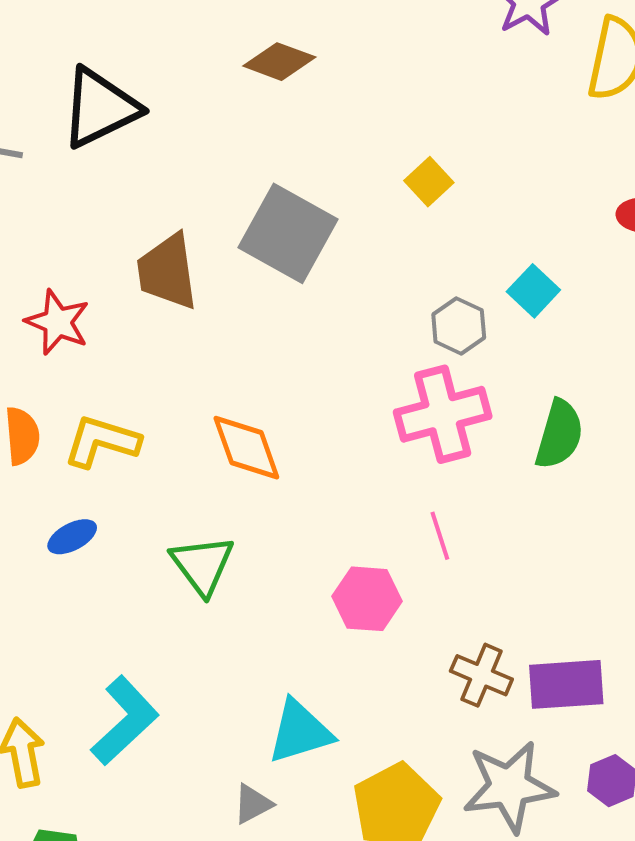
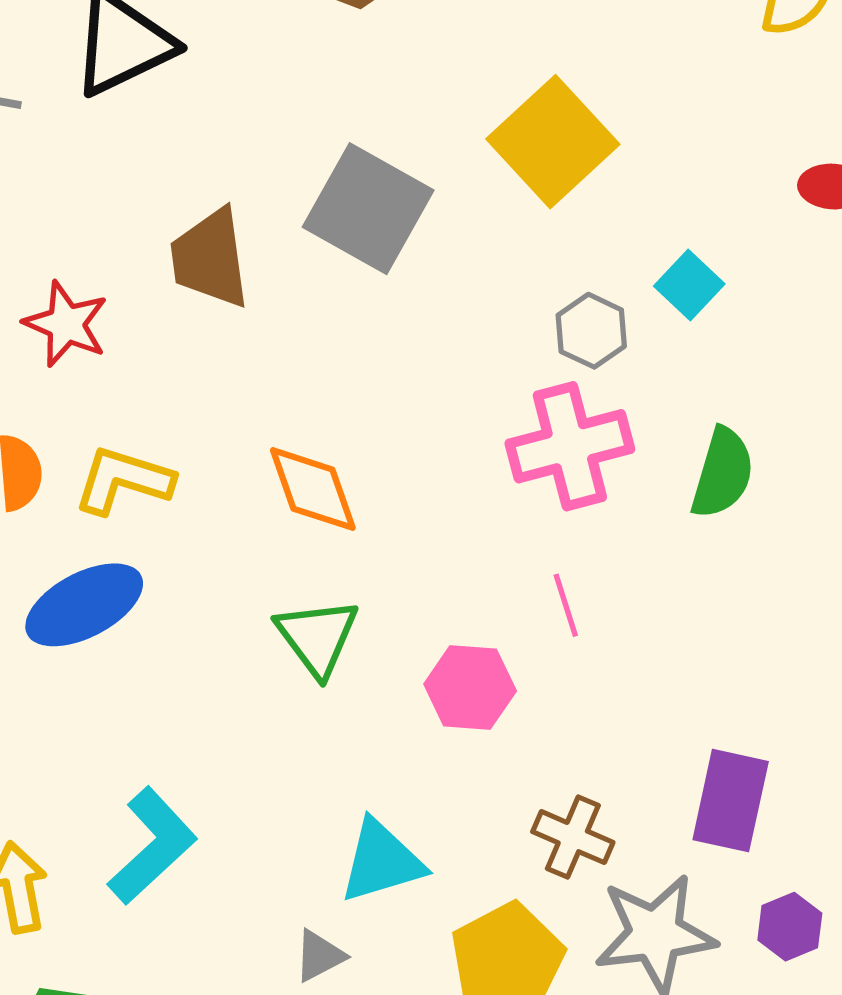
yellow square: (429, 182) -> (553, 142), size x2.0
blue ellipse: (72, 537) -> (84, 605), size x1.8
green triangle: (202, 565) -> (317, 637), moved
brown cross: (481, 675) -> (573, 837), moved
purple rectangle: (566, 684) -> (731, 801), turned -74

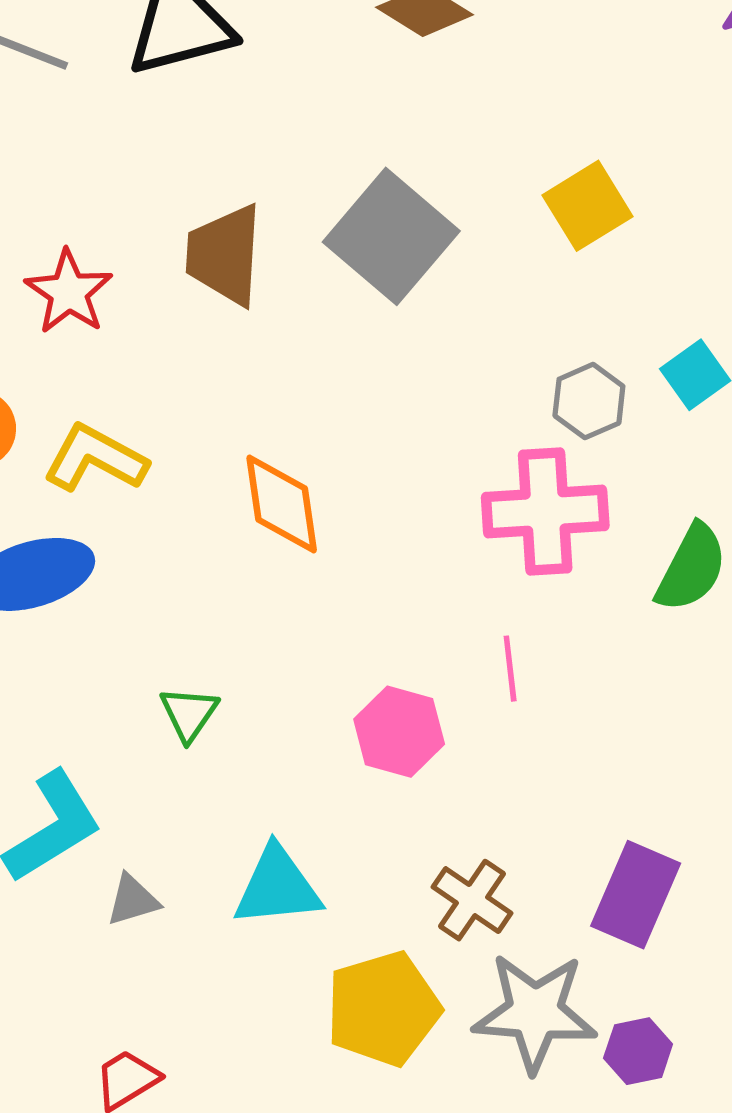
yellow square: (553, 142) -> (588, 206), size x0.7
green triangle: (317, 637) -> (189, 714), moved, size x0.7
purple hexagon: (790, 927) -> (638, 1051), moved
gray triangle: (319, 956) -> (133, 900), moved

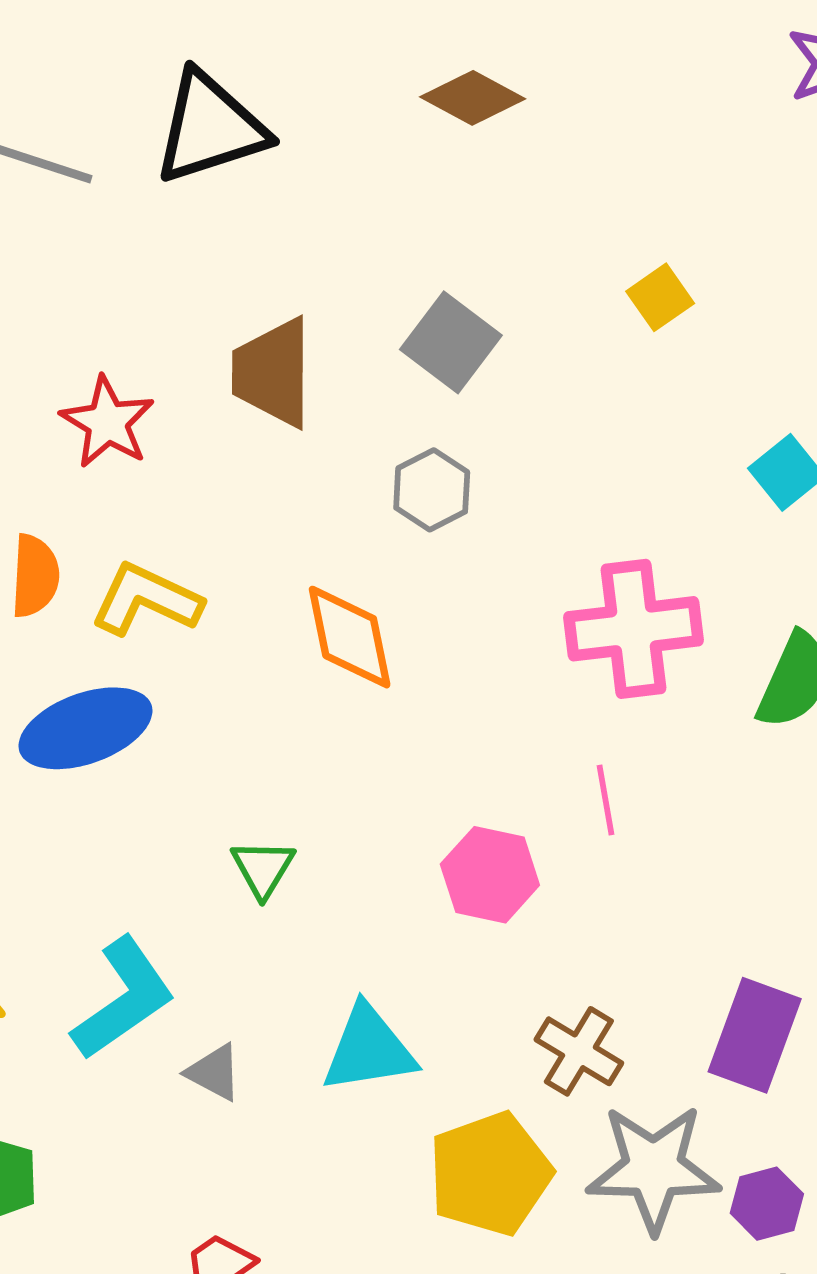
yellow square: (588, 206) -> (660, 297), size x0.7
gray square: (391, 236) -> (451, 342), size x0.7
gray hexagon: (589, 401) -> (432, 490), moved
gray triangle: (133, 900) -> (214, 1072), turned 48

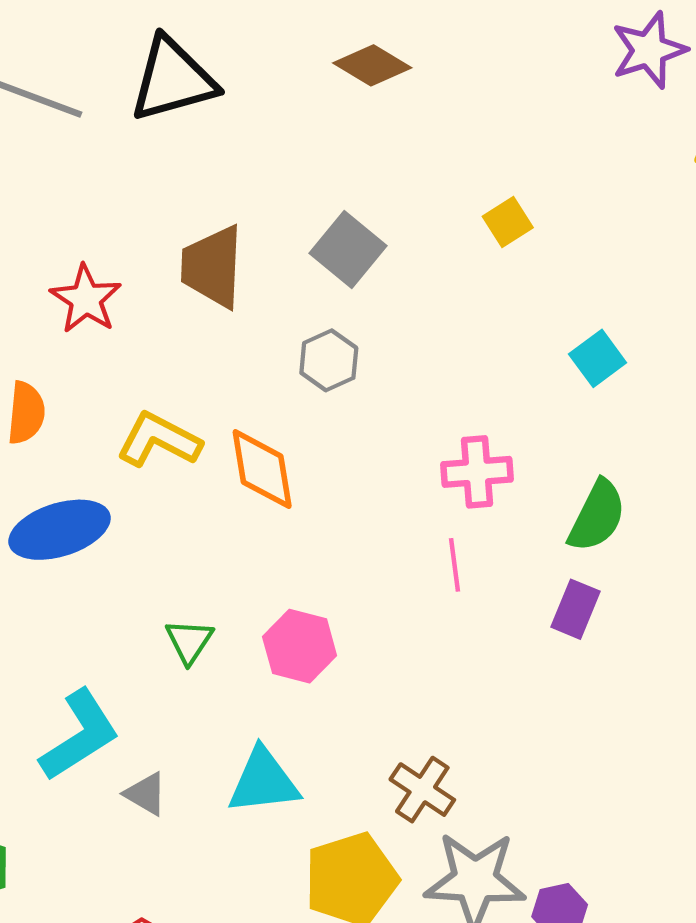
yellow L-shape: (146, 600) -> (159, 440), moved
pink cross: (634, 629) -> (477, 472), size x0.7
pink line: (605, 800) -> (454, 565), moved
pink hexagon: (490, 875) -> (300, 646), moved
purple rectangle: (755, 1035) -> (576, 609), moved, size x0.7

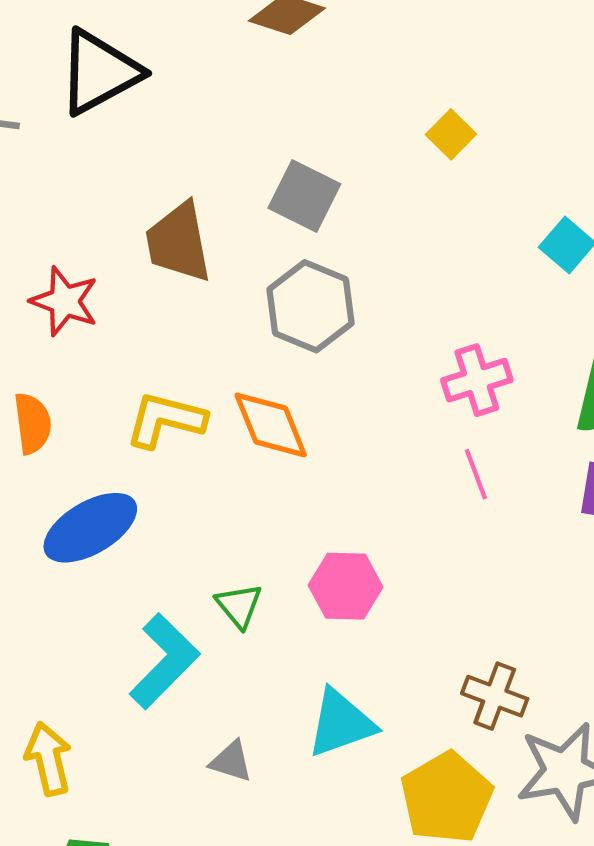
gray hexagon: (329, 360) -> (311, 306), size x1.5
cyan L-shape: (80, 735) -> (164, 661), moved

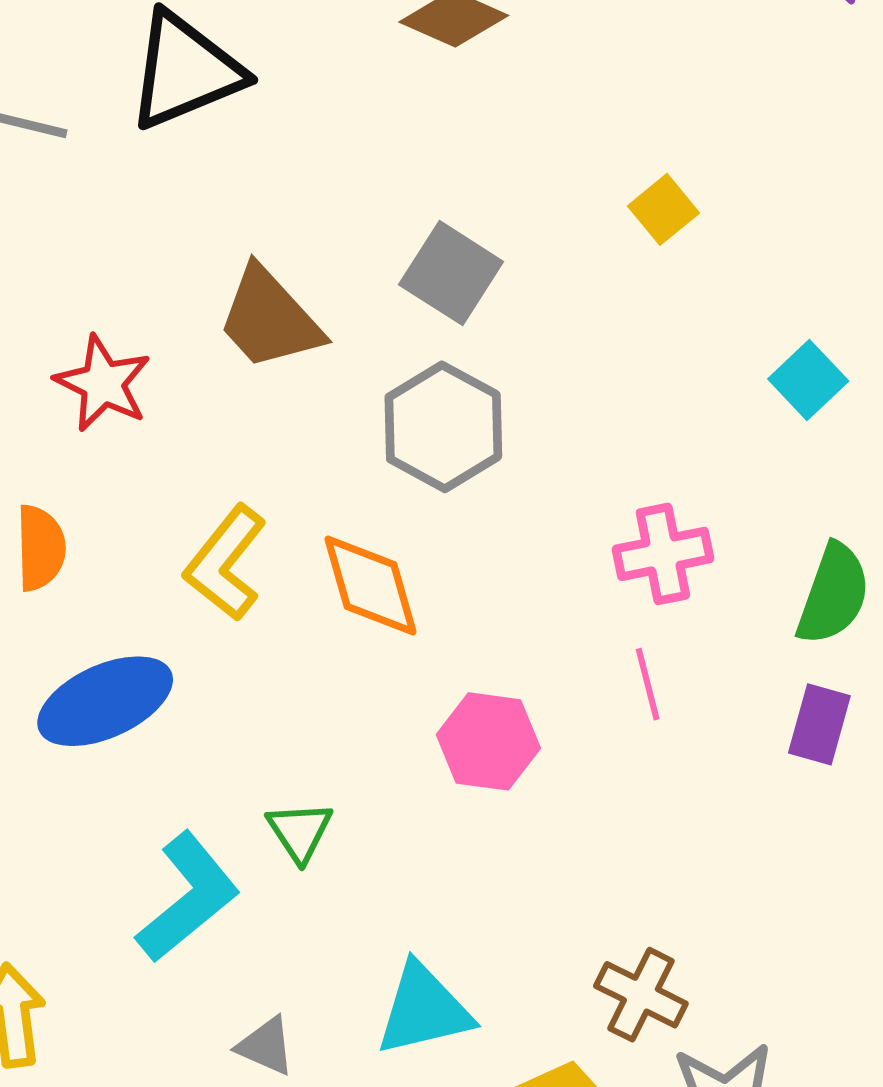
brown trapezoid: (178, 242) -> (270, 319), turned -38
yellow L-shape: (166, 420) -> (225, 563), turned -72
pink hexagon: (346, 586) -> (488, 741), moved

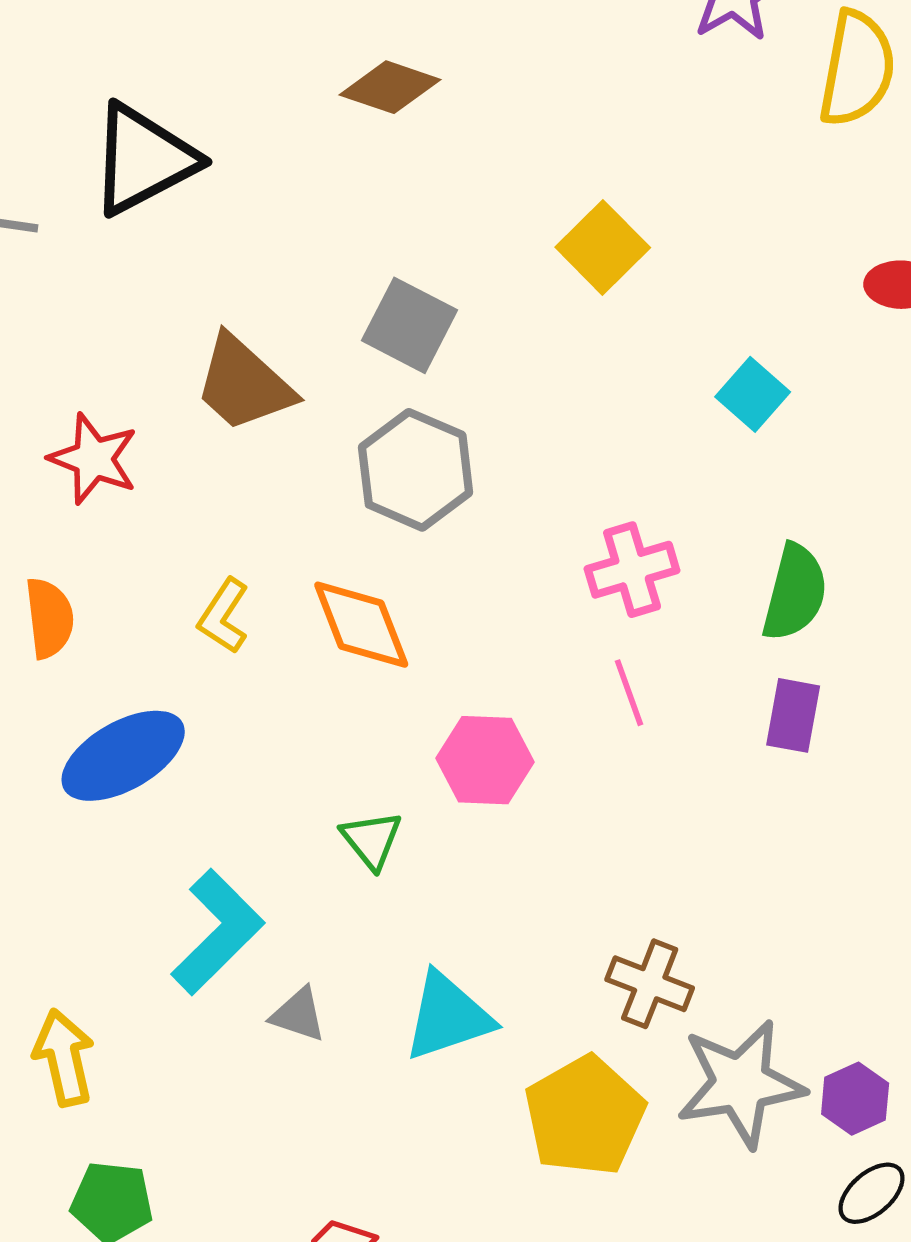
yellow square: (664, 209) -> (603, 247), size x1.4
yellow L-shape: (225, 563) -> (224, 616), size x0.7
green triangle: (300, 831) -> (372, 840), moved
gray triangle: (266, 1046) -> (298, 1015), moved

